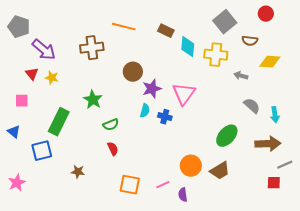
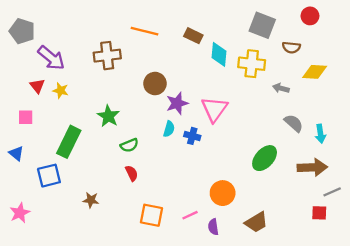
gray square: (225, 22) -> (262, 25), turned -30
brown trapezoid: (220, 171) -> (256, 222), moved

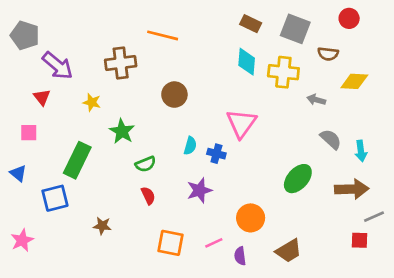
brown rectangle: (193, 36) -> (251, 24), moved
yellow star: (61, 91) -> (92, 102), moved
purple star: (177, 103) -> (199, 190), moved

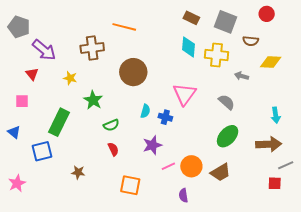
brown circle: (174, 95) -> (133, 72), size x1.4
gray semicircle: (331, 139) -> (227, 102), moved
pink line: (214, 243) -> (168, 166), moved
brown trapezoid: (289, 251) -> (221, 172), moved

